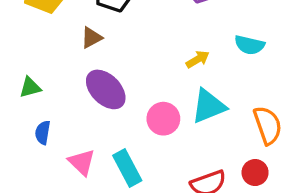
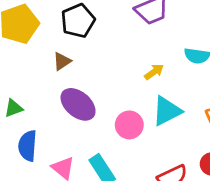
blue semicircle: (43, 133) -> (28, 146), size x1.5

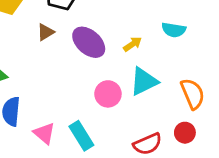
purple ellipse: (78, 104) -> (89, 42), moved

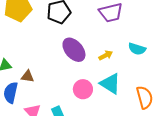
brown triangle: (46, 32) -> (28, 76), moved, turned 32
cyan triangle: (144, 81) -> (110, 84), turned 50

